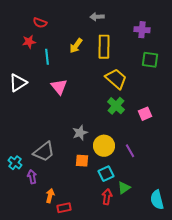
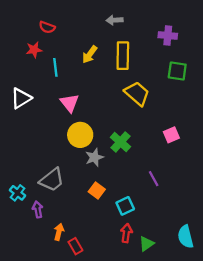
green cross: (116, 106) -> (120, 142), moved
yellow circle: (104, 146) -> (80, 135), moved
orange square: (82, 161) -> (97, 191), turned 32
green triangle: (124, 188) -> (146, 244), moved
red rectangle: (64, 208) -> (75, 246), turned 72

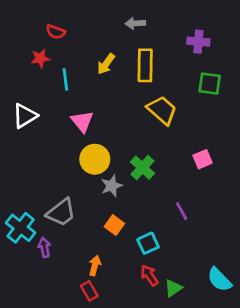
cyan cross: (17, 193) -> (21, 228), size x1.5
orange arrow: (59, 232) -> (95, 266), moved
red arrow: (126, 233) -> (149, 275), turned -42
cyan semicircle: (186, 237) -> (219, 280), turned -30

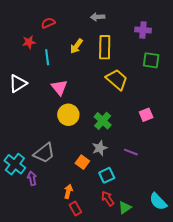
red semicircle: (56, 32) -> (48, 23), moved, turned 136
gray star: (112, 186) -> (100, 148), moved
purple line: (182, 211) -> (131, 152), turned -40
red rectangle: (89, 291) -> (75, 209), moved

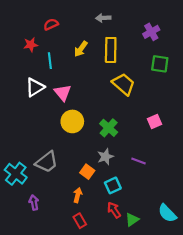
purple cross: (143, 30) -> (151, 32), turned -35
white triangle: (18, 83) -> (35, 87), moved
purple arrow: (32, 178) -> (34, 203), moved
orange arrow: (68, 191) -> (78, 195), moved

